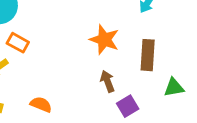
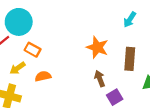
orange semicircle: (41, 104) -> (43, 76), moved, turned -35

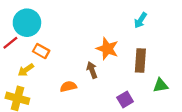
orange semicircle: (43, 76) -> (68, 87), moved
brown arrow: (100, 79) -> (92, 70), moved

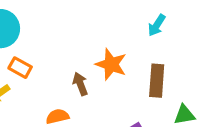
brown arrow: (92, 70) -> (80, 84), moved

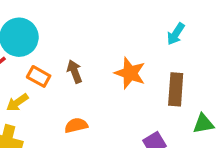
brown arrow: (80, 84) -> (74, 71), moved

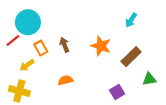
orange rectangle: (39, 76) -> (41, 48), turned 32
brown rectangle: (176, 89) -> (131, 57), turned 42

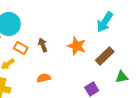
cyan arrow: (131, 20) -> (105, 22), size x1.5
orange rectangle: (41, 48) -> (21, 48), turned -32

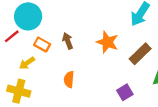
orange semicircle: (44, 78) -> (69, 79), turned -72

